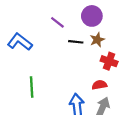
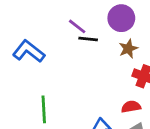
black line: (76, 42) -> (88, 39), moved

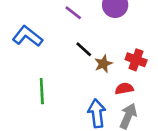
black line: (88, 39) -> (84, 49), moved, turned 36
brown star: (128, 49) -> (103, 64), moved

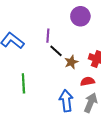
purple line: (73, 13) -> (48, 36), moved, turned 56

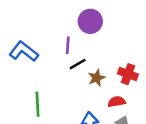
purple circle: (80, 16) -> (90, 21), moved
black line: (56, 51) -> (78, 64), turned -72

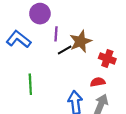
purple circle: (90, 21) -> (40, 14), moved
brown star: (97, 78) -> (81, 41), moved, size x1.5

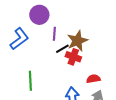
blue L-shape: (19, 39) -> (19, 39), turned 105
red cross: (107, 59) -> (73, 57), moved

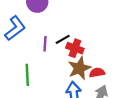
purple line: (54, 34) -> (45, 44), moved
brown star: (77, 41) -> (79, 68), moved

